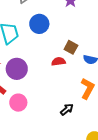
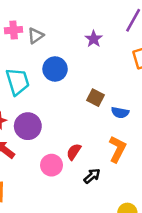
red semicircle: (58, 61) -> (74, 152), moved, turned -48
pink circle: (18, 103) -> (52, 165), moved

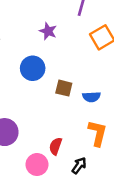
blue circle: (55, 69) -> (33, 68), moved

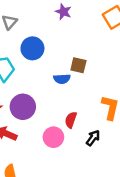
blue circle: (33, 68) -> (32, 48), moved
blue semicircle: (91, 97) -> (62, 79), moved

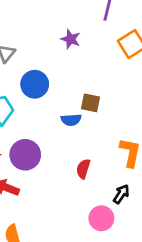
pink circle: (53, 137) -> (101, 218), moved
black arrow: (93, 138) -> (121, 194), moved

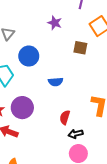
brown square: (91, 103) -> (80, 48), moved
black arrow: (121, 194) -> (76, 134), moved, turned -136

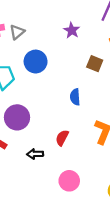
blue semicircle: (56, 82) -> (75, 97), moved, turned 80
black arrow: (76, 134) -> (35, 154), moved

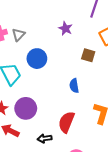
red semicircle: (62, 138) -> (66, 122), size x1.5

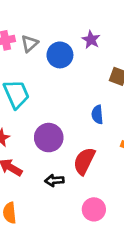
blue circle: (37, 59) -> (60, 55), moved
purple circle: (26, 108) -> (49, 138), moved

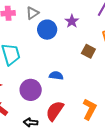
gray triangle: (29, 44) -> (32, 13), moved
blue semicircle: (97, 115) -> (56, 76), moved, turned 96

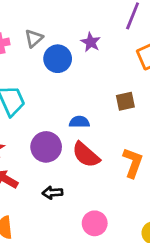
brown square: (88, 51) -> (125, 101), moved, turned -32
red semicircle: (55, 111) -> (86, 155), moved, turned -75

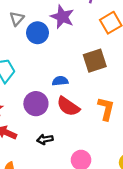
purple star: (91, 42) -> (62, 17), size x1.5
brown square: (125, 101) -> (95, 61), size x1.5

